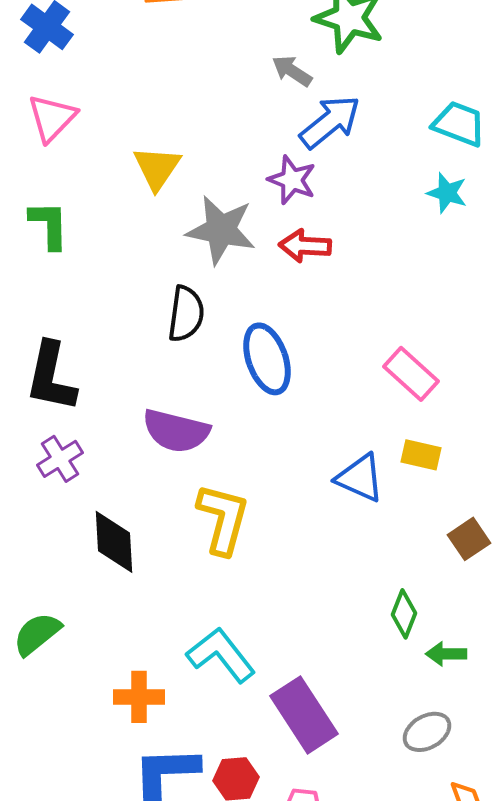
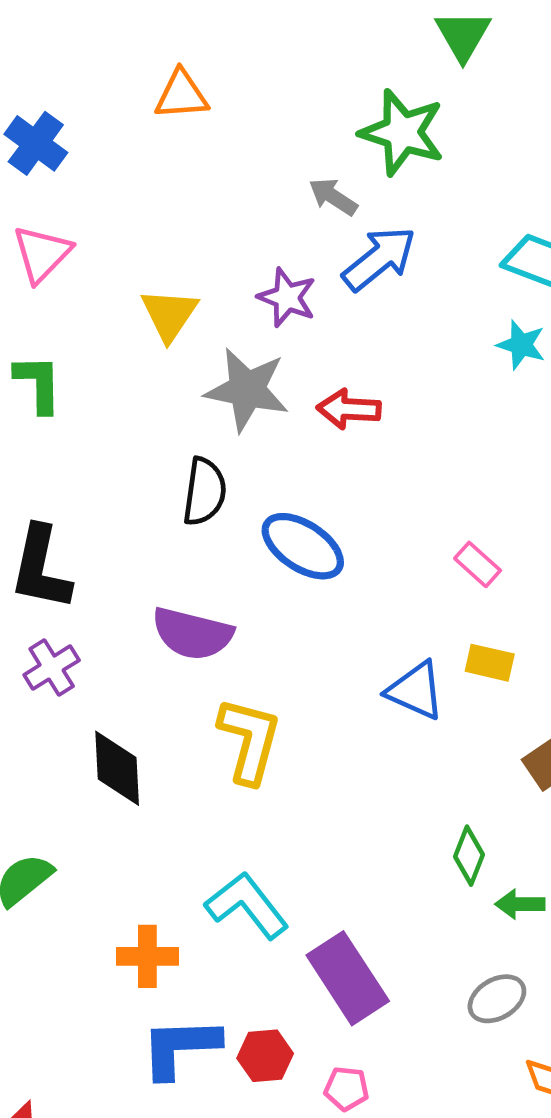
purple star: (292, 180) -> (287, 297), moved
blue ellipse: (267, 359) -> (303, 546), turned -38
pink rectangle: (411, 374) -> (478, 564), size x0.7

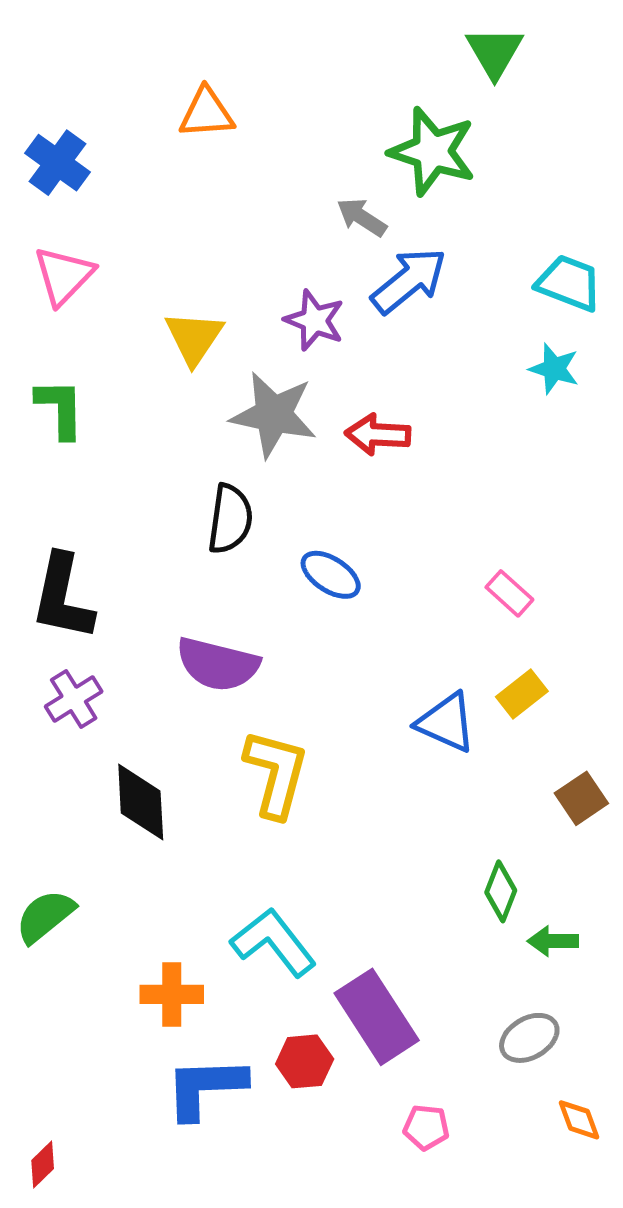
blue ellipse: (303, 546) -> (331, 575), size x0.7
yellow rectangle: (490, 663) -> (522, 694), turned -51
red hexagon: (265, 1056) -> (305, 1061), moved
pink pentagon: (346, 1089) -> (426, 1127), moved

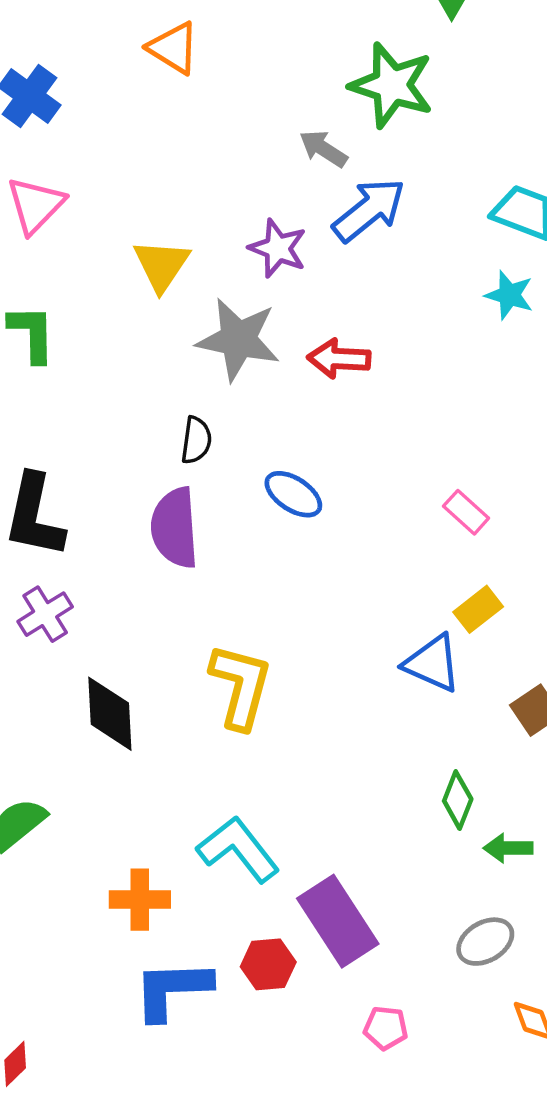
orange triangle: (207, 113) -> (173, 48), turned 36
black semicircle: (230, 519) -> (196, 440), size x0.7
purple semicircle: (218, 664) -> (175, 528), moved, turned 72
blue triangle: (446, 723) -> (433, 663), moved

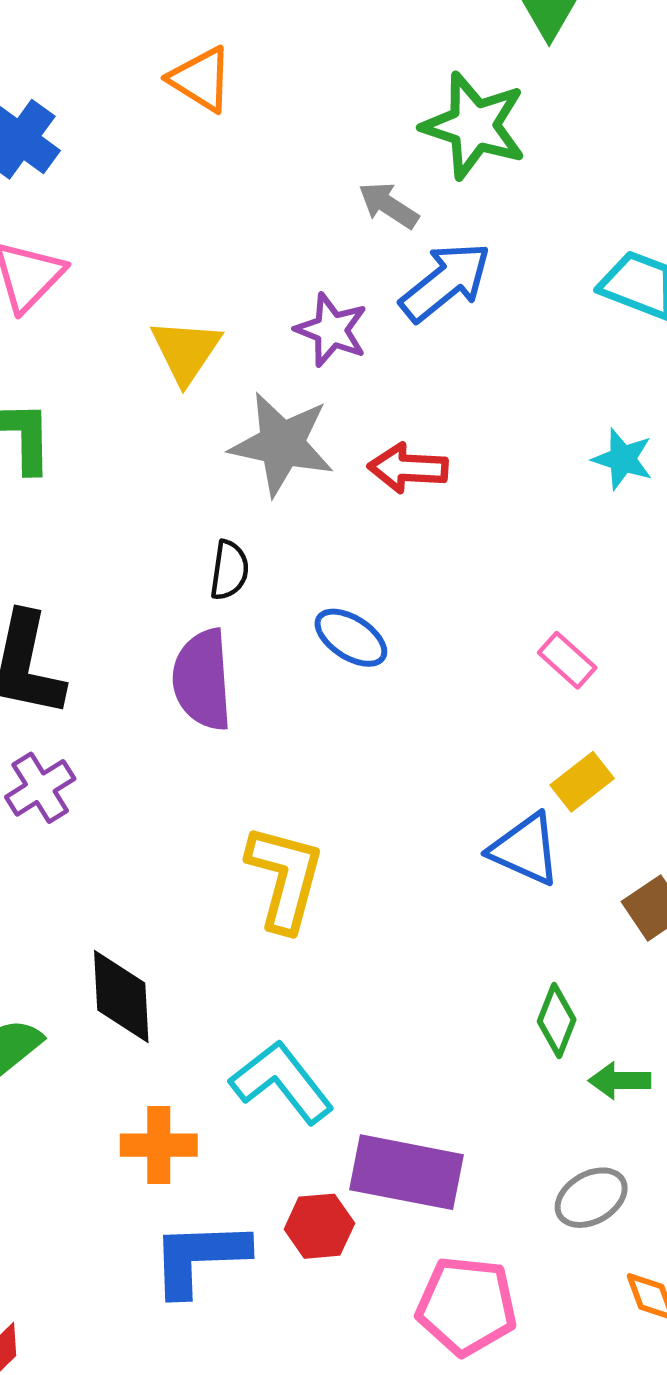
cyan star: (509, 295) -> (623, 459), moved
black diamond: (110, 714) -> (121, 996), moved
purple rectangle: (338, 921) -> (406, 1172), turned -46
pink pentagon: (386, 1028) -> (467, 1306), size x1.8

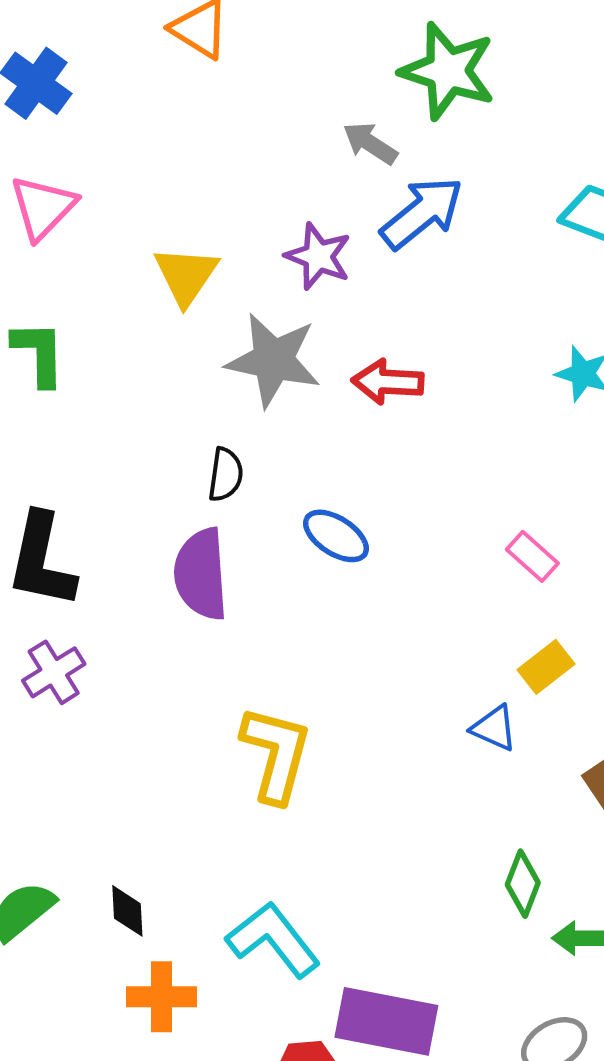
blue triangle: (525, 849) -> (494, 728), size x0.7
black diamond: (121, 996) -> (127, 911), moved, size x0.6

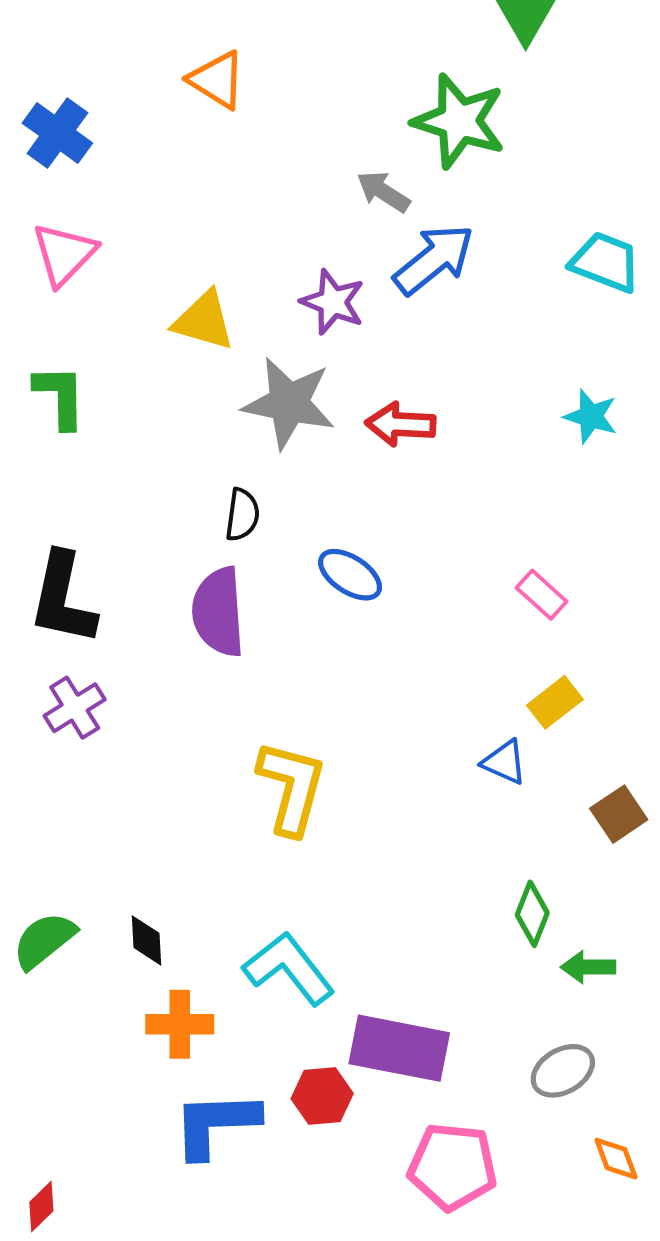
yellow triangle: (186, 276) -> (204, 321), turned -48

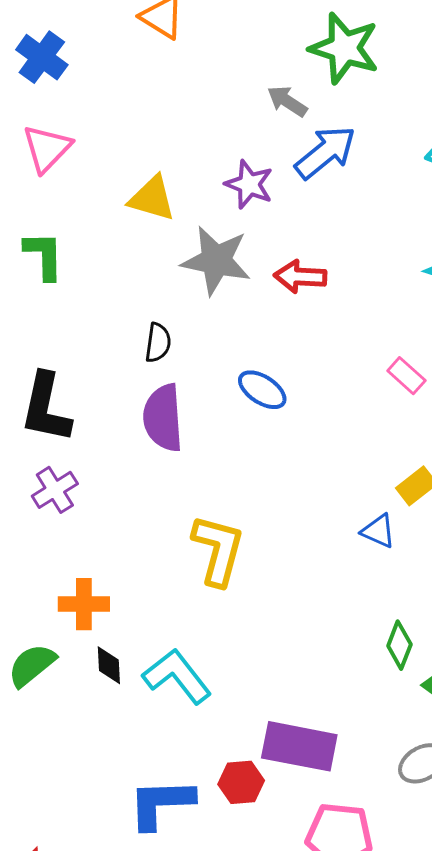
black semicircle: (242, 515) -> (158, 343), moved
pink rectangle: (542, 595) -> (406, 376), moved
cyan L-shape: (289, 968) -> (177, 676), moved
orange cross: (180, 1024) -> (84, 604), moved

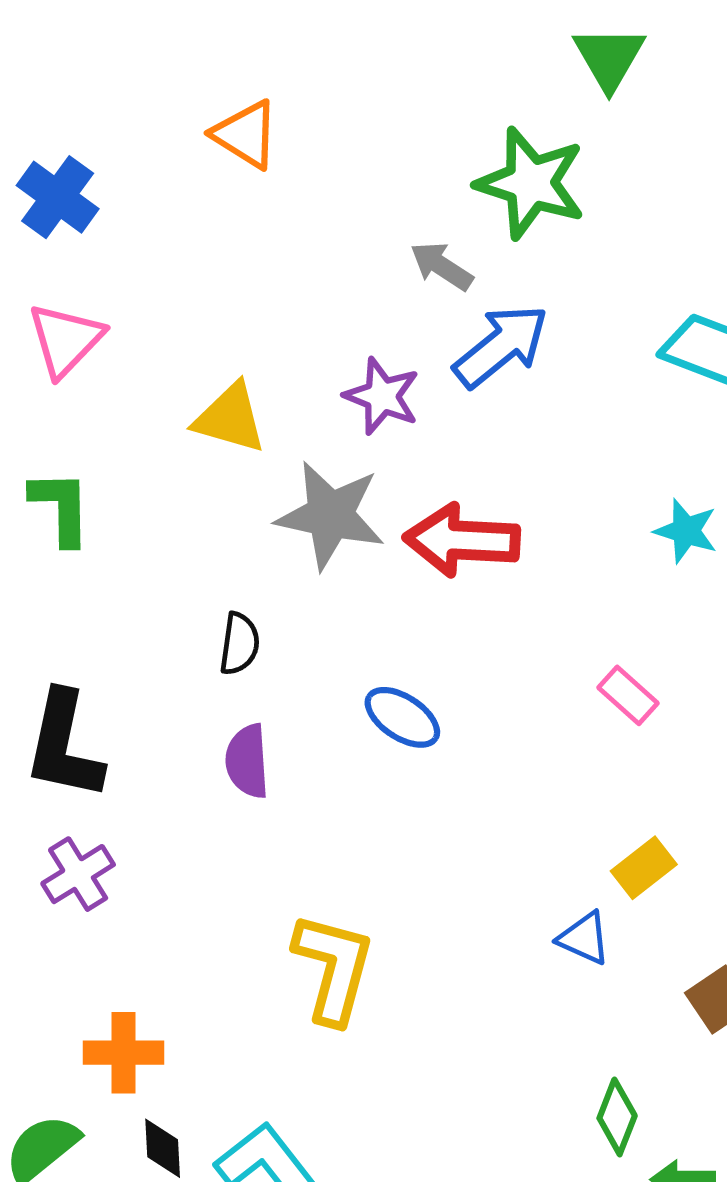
red arrow: (300, 277) -> (462, 540), size x1.4
purple semicircle: (163, 418) -> (247, 761), size x0.7

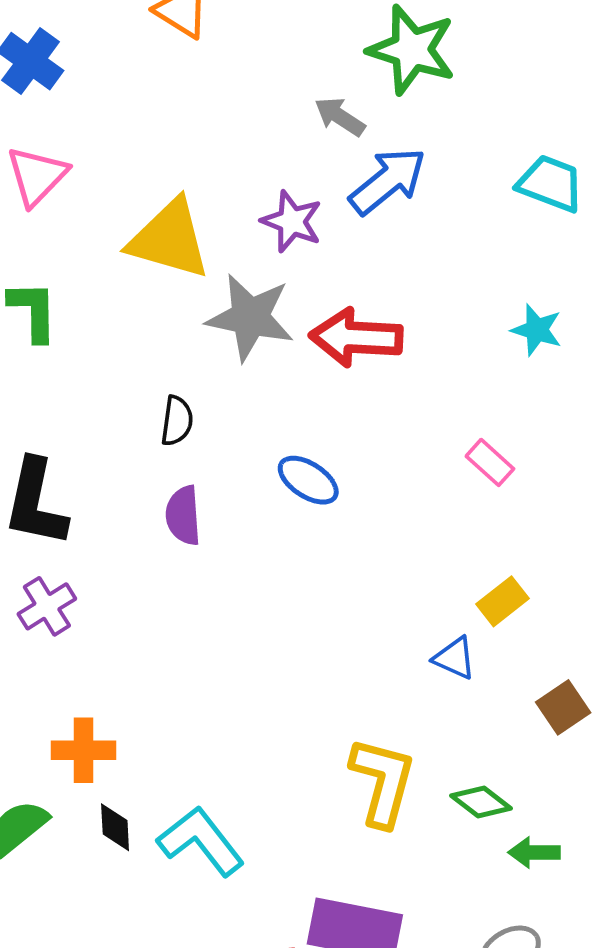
yellow triangle: (230, 418) -> (169, 239), size x1.4
yellow L-shape: (333, 968) -> (383, 782), moved
green diamond: (617, 1117) -> (481, 802), turned -74

